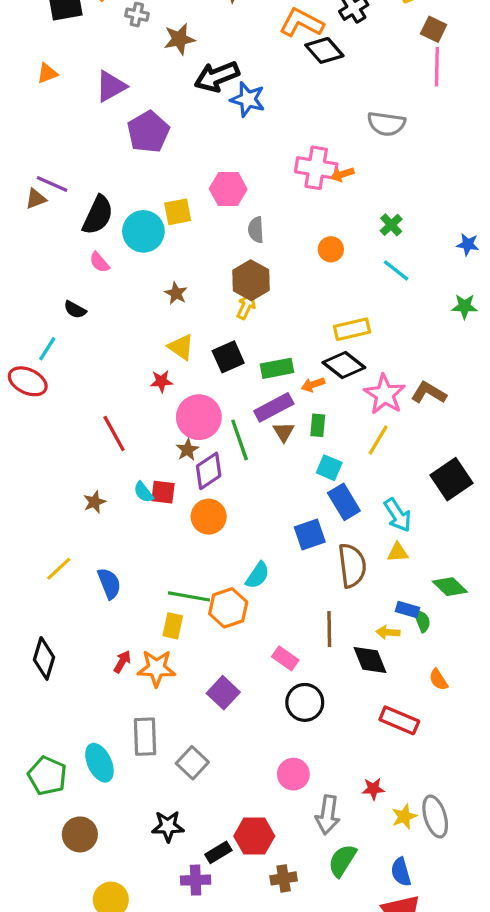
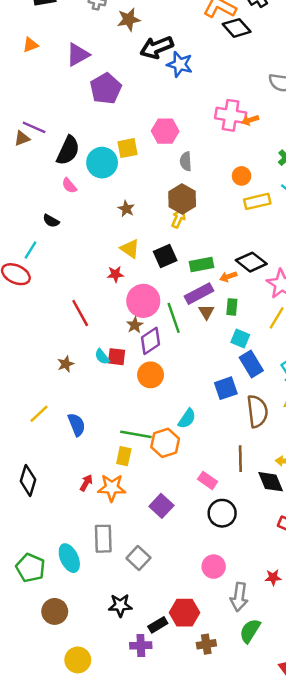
yellow rectangle: (352, 329) -> (257, 201), moved

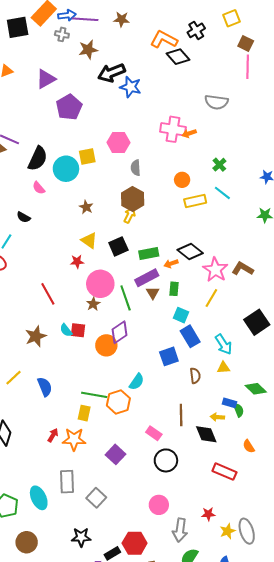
purple diamond: (151, 341) -> (119, 332), moved
brown star: (66, 364) -> (36, 336), size x1.5
brown semicircle: (257, 411) -> (195, 376), size x0.6

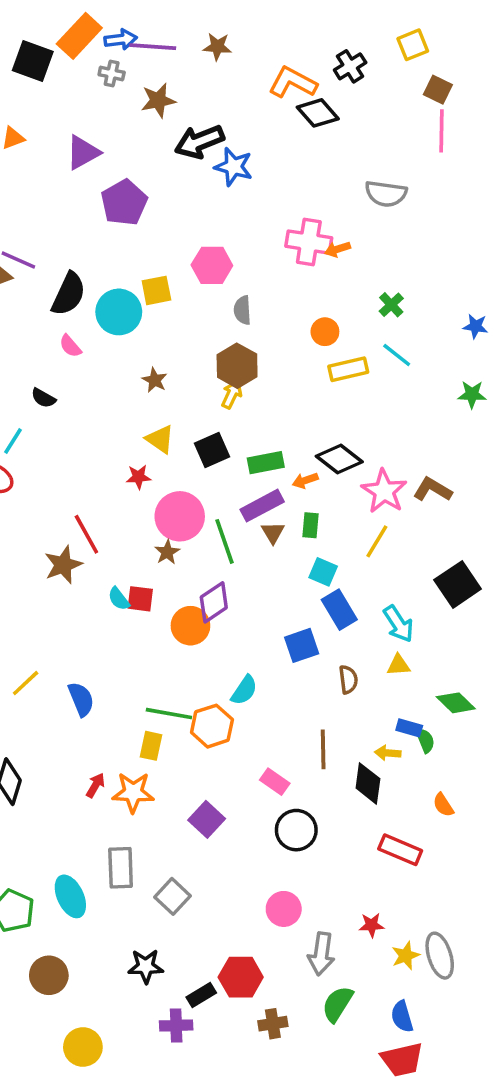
black square: (18, 27) -> (33, 61), turned 30
brown star: (36, 336) -> (63, 565), moved
black diamond: (206, 434) -> (368, 783), turned 30

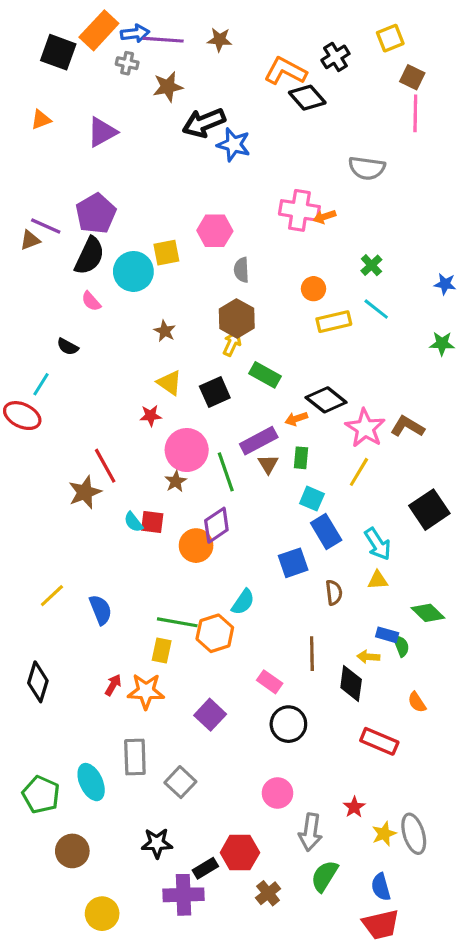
purple pentagon: (124, 203) -> (96, 214), moved
green rectangle: (266, 463) -> (265, 375), moved, turned 40
red star: (372, 925) -> (354, 807), turned -30
brown cross: (273, 1024) -> (268, 893), turned -30
purple cross: (176, 1025) -> (184, 895), size x1.4

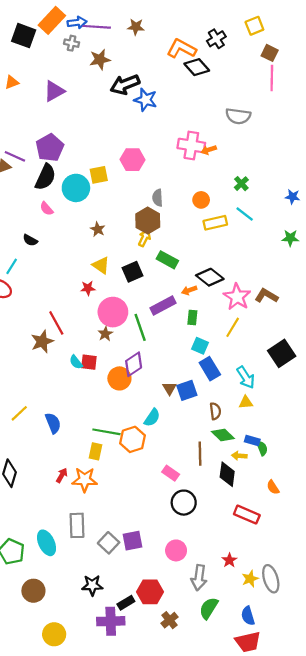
gray semicircle: (241, 270) -> (158, 198), moved
brown triangle: (268, 464) -> (170, 388), moved
green diamond: (428, 613) -> (223, 435), moved
purple square: (210, 715) -> (133, 541), moved, turned 36

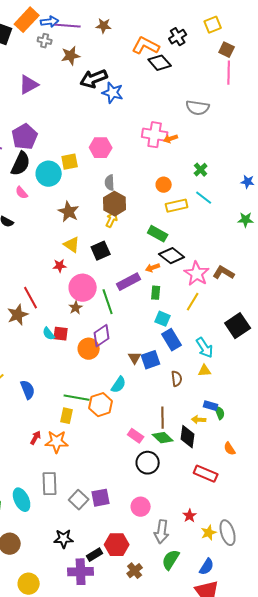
gray semicircle: (158, 198) -> (110, 183), moved
brown star: (98, 229) -> (69, 212), size x1.5
green rectangle: (167, 260) -> (158, 234), moved
green diamond: (223, 435) -> (163, 438), moved
blue semicircle: (248, 616) -> (207, 567), turned -132

